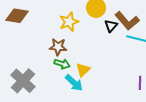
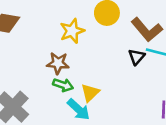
black triangle: (111, 26) -> (137, 57), moved

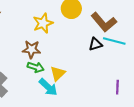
black triangle: (137, 57) -> (95, 44), turned 32

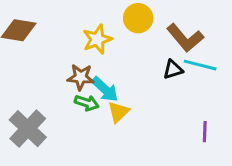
cyan arrow: (48, 87) -> (105, 89), moved

